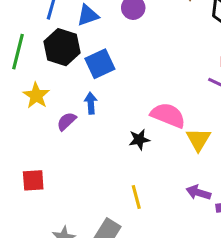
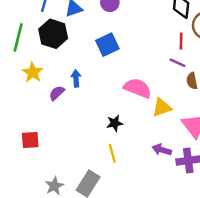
blue square: (100, 64) -> (107, 45), moved
black star: (139, 139) -> (115, 123), moved
yellow triangle: (198, 139) -> (162, 107), turned 40

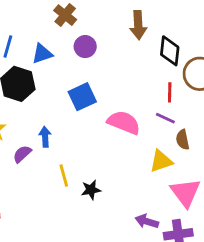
pink semicircle: (138, 88) -> (124, 122), moved
yellow triangle: (162, 107) -> (161, 161), moved
yellow line: (112, 153) -> (64, 175), moved

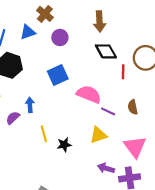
black diamond: (170, 51) -> (106, 51), moved, turned -35
blue triangle: (42, 54) -> (28, 32), moved
purple line: (165, 118) -> (108, 111), moved
yellow triangle: (161, 161) -> (98, 135), moved

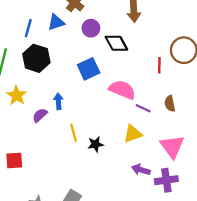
black diamond: (106, 51) -> (116, 43), moved

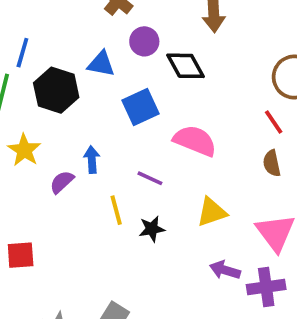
blue triangle: (56, 22) -> (101, 64), moved, turned 30
blue line: (28, 28) -> (22, 53), moved
red line: (159, 65) -> (274, 122), moved, turned -35
purple line: (143, 108) -> (150, 178), moved

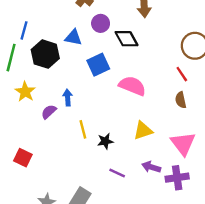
purple line: (150, 178) -> (117, 173), moved
red square: (21, 255) -> (23, 158), turned 30

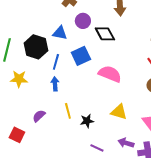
blue line: (24, 30) -> (56, 62), moved
yellow star: (25, 92) -> (19, 79), turned -30
purple semicircle: (49, 112) -> (39, 116), moved
yellow triangle: (143, 131) -> (119, 112), turned 36

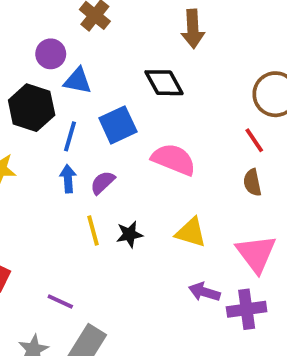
purple circle: (83, 21) -> (51, 54), moved
purple semicircle: (39, 116) -> (103, 183), moved
black star: (87, 121) -> (129, 234), moved
purple line: (97, 148) -> (60, 302), moved

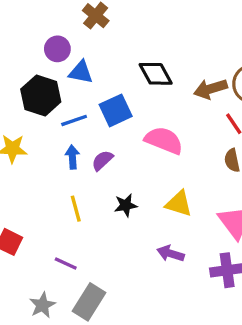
brown arrow: (193, 29) -> (210, 89), moved, turned 76
blue line: (70, 136) -> (74, 120), turned 55
yellow line: (93, 231) -> (76, 209), moved
purple arrow: (204, 292) -> (171, 254), moved

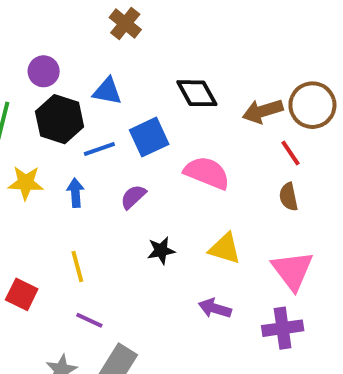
purple circle: (57, 49) -> (44, 71), moved
blue arrow: (72, 157) -> (75, 193), moved
yellow line: (76, 209) -> (77, 266), moved

